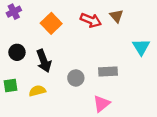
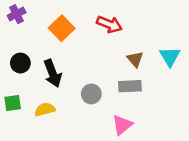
brown triangle: (116, 16) -> (135, 59), moved

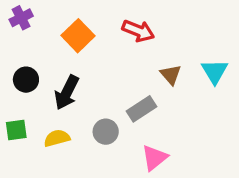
black arrow: (53, 73) -> (67, 93), turned 48
gray rectangle: (130, 86) -> (141, 109), moved, turned -30
gray circle: (91, 94) -> (106, 132), moved

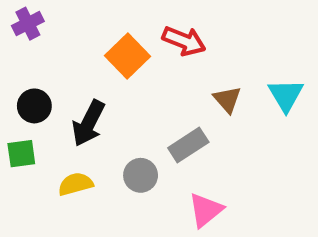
orange square: (78, 36) -> (128, 56), moved
green square: (16, 130) -> (21, 154), moved

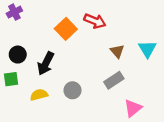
gray rectangle: (188, 145) -> (114, 80), moved
pink triangle: (206, 210) -> (133, 108), moved

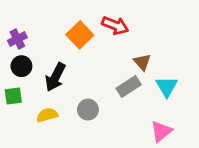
purple cross: (14, 12) -> (17, 39), moved
cyan triangle: (147, 49) -> (167, 87), moved
gray rectangle: (114, 80) -> (129, 87), moved

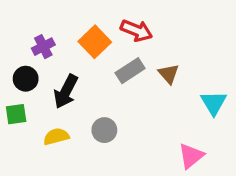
purple cross: (17, 39) -> (43, 47), moved
gray rectangle: (129, 87) -> (130, 71), moved
cyan triangle: (167, 87) -> (214, 103), moved

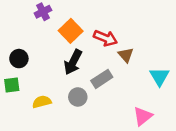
red arrow: (136, 31) -> (105, 38), moved
purple cross: (43, 47) -> (43, 12), moved
gray rectangle: (130, 71) -> (102, 79), moved
black arrow: (66, 92) -> (73, 62), moved

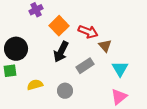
black circle: (19, 59) -> (16, 49), size x1.5
cyan triangle: (159, 77) -> (120, 69), moved
gray circle: (78, 97) -> (65, 91), moved

